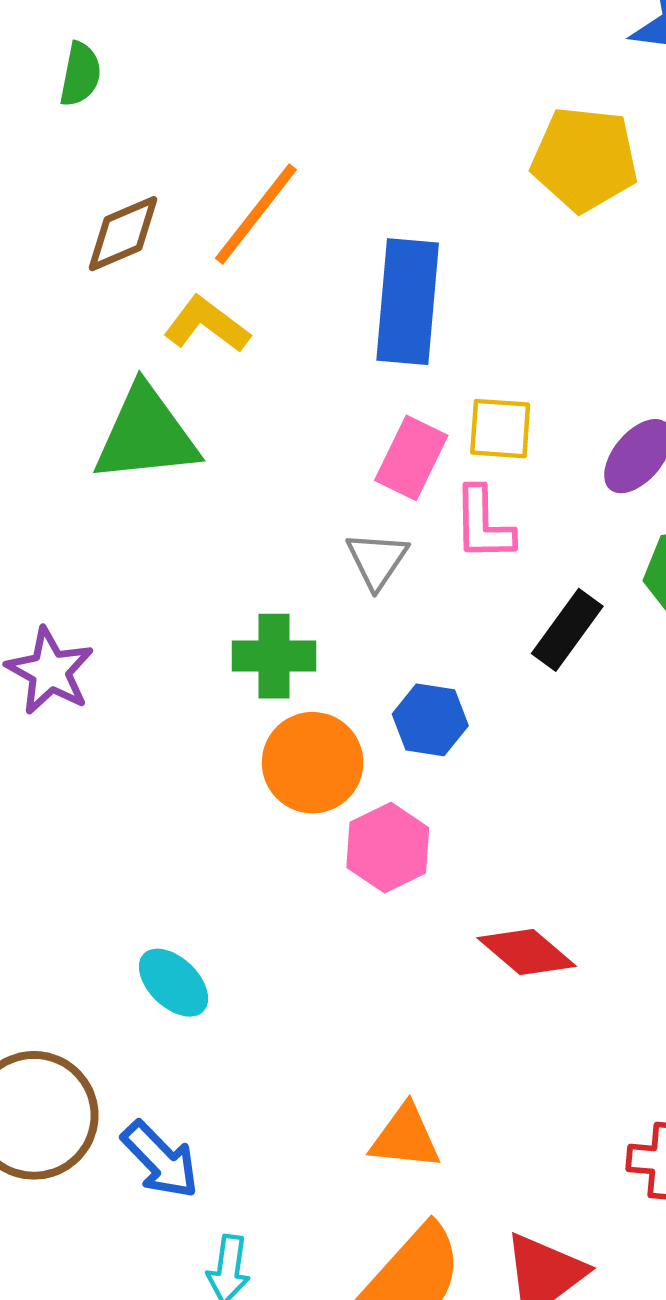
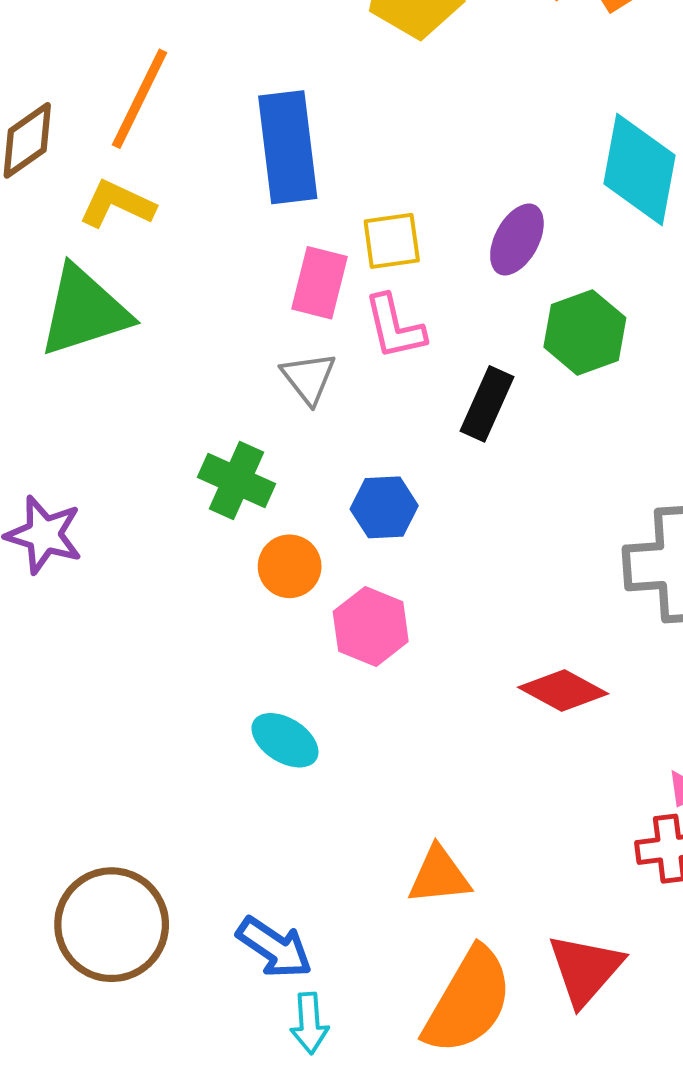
green cross: (274, 656) -> (236, 481), turned 36
orange circle: (313, 763) -> (290, 566), size x0.7
red diamond: (527, 952) -> (563, 690), moved
cyan ellipse: (174, 983) -> (285, 740), moved
blue arrow: (160, 1160) -> (274, 947), moved

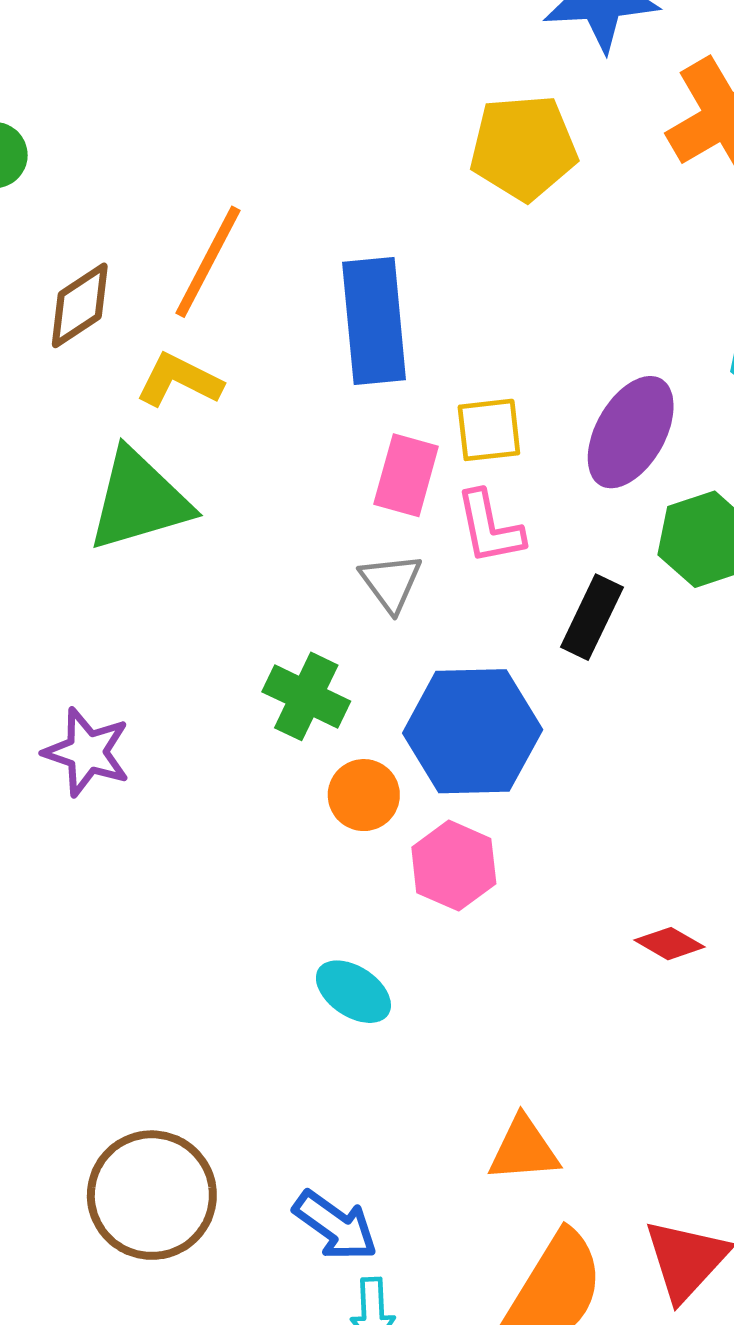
purple ellipse: (517, 240) -> (631, 432), size x1.4
blue hexagon: (384, 507) -> (473, 731), size x1.8
red diamond: (563, 690) -> (669, 944), size x0.7

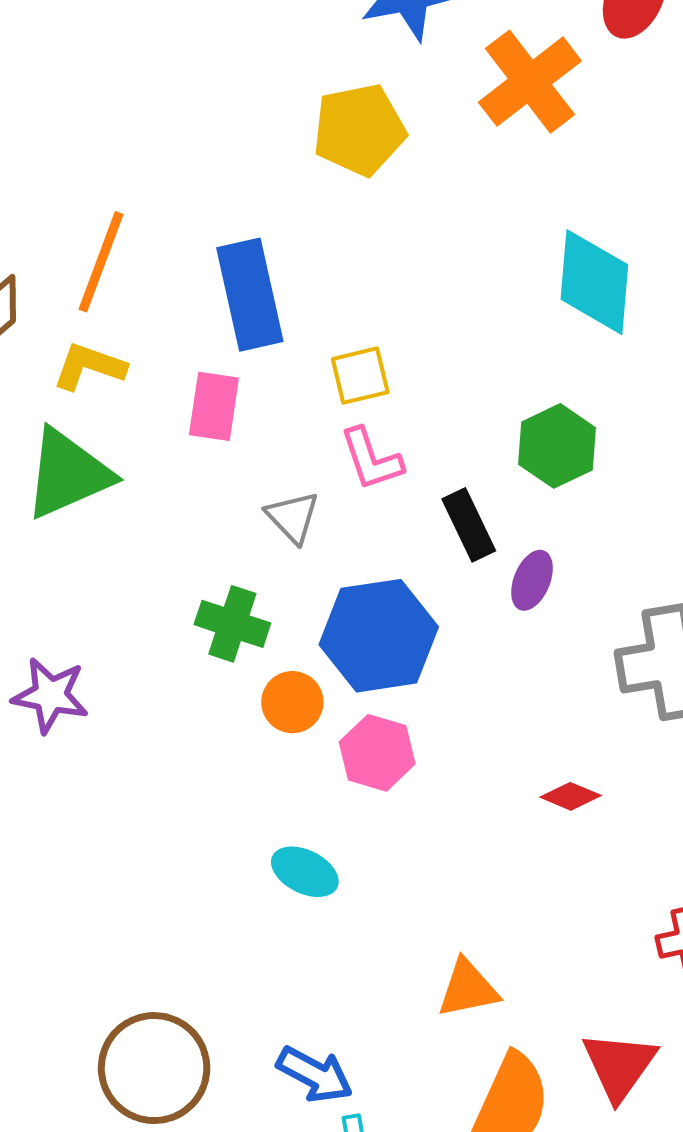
purple ellipse: (631, 432) -> (532, 580), moved, size x0.6
pink rectangle: (406, 475) -> (214, 406), moved
black rectangle: (592, 617) -> (469, 525), turned -44

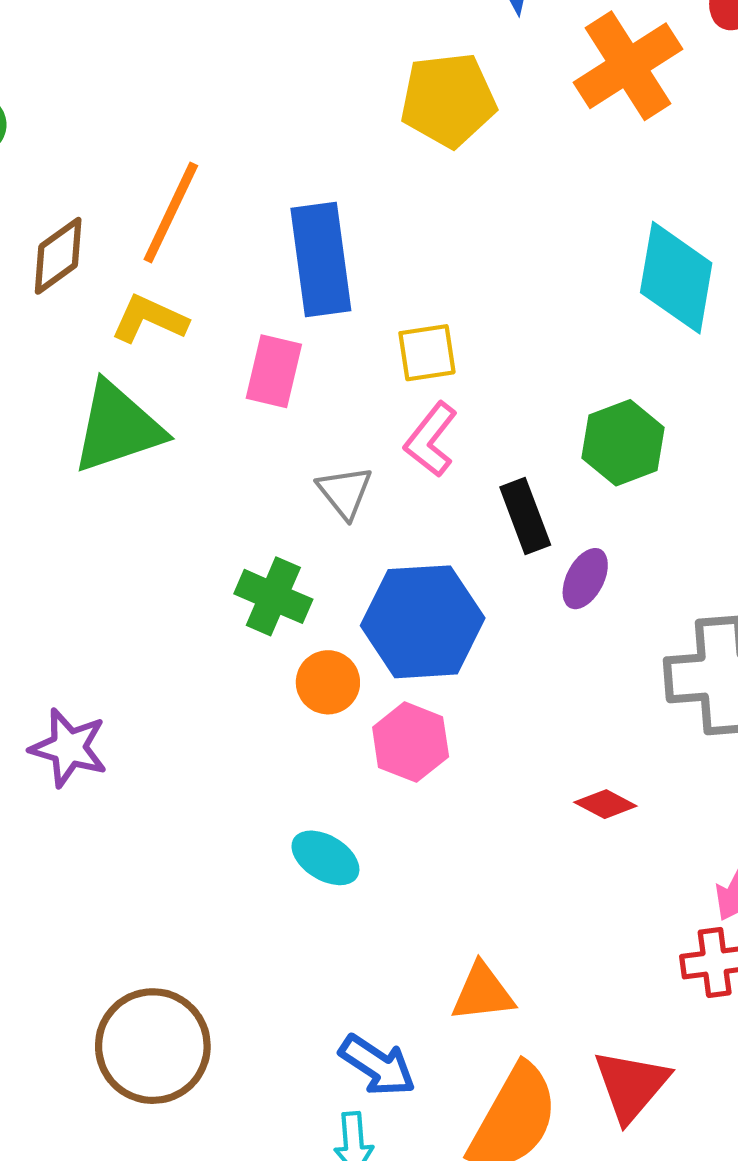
pink L-shape: (371, 459) -> (431, 440), turned 52
purple star: (50, 695) -> (69, 748), moved
blue arrow: (315, 1074) -> (377, 1065), moved

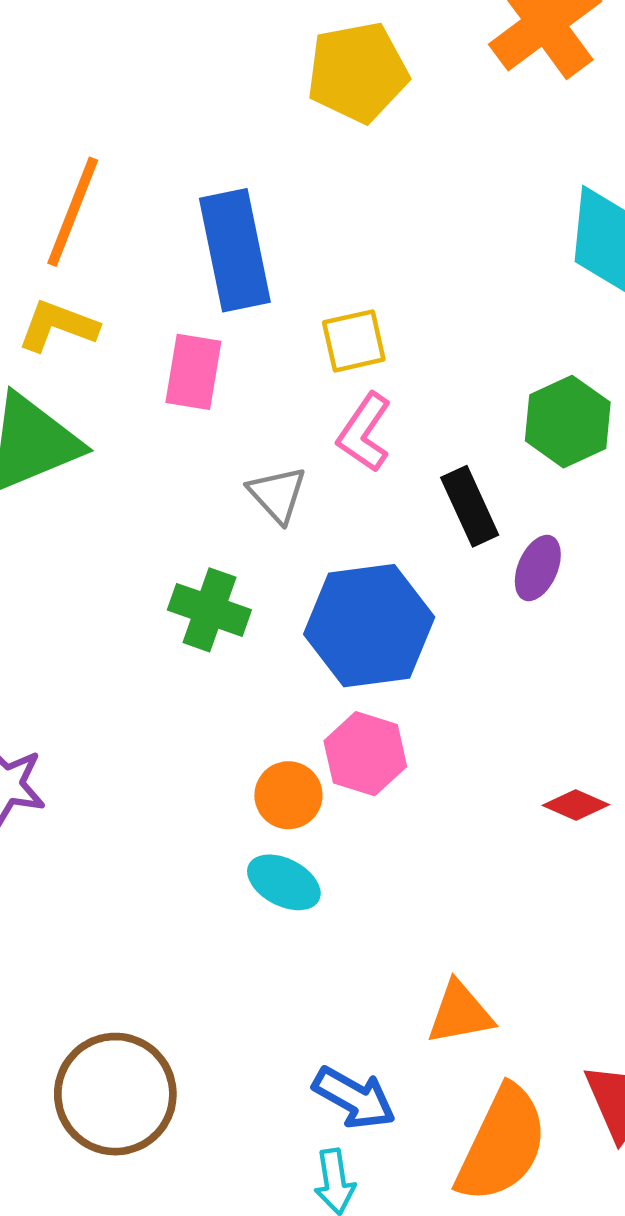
orange circle: (328, 682) -> (288, 795), moved

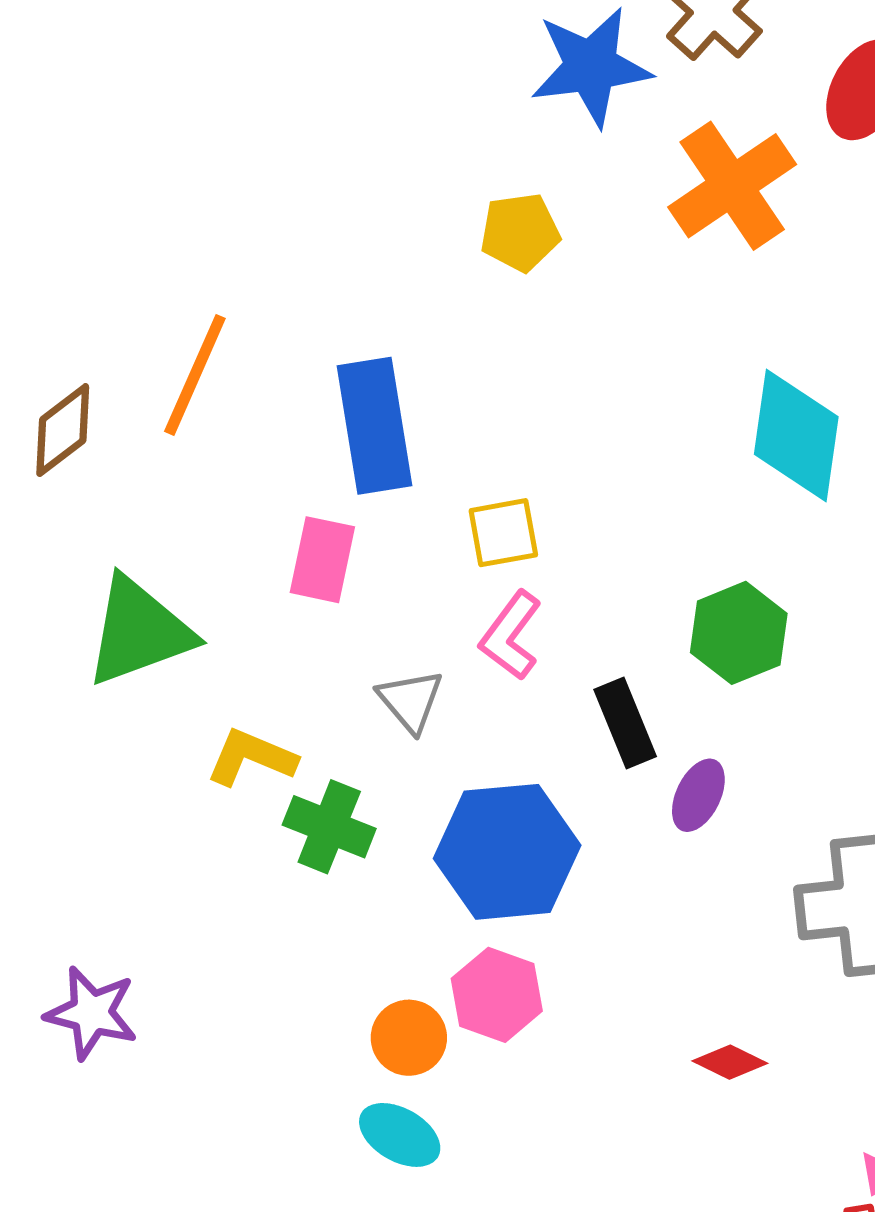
yellow pentagon: (358, 72) -> (520, 232), size x0.7
yellow L-shape: (58, 326) -> (251, 757), moved

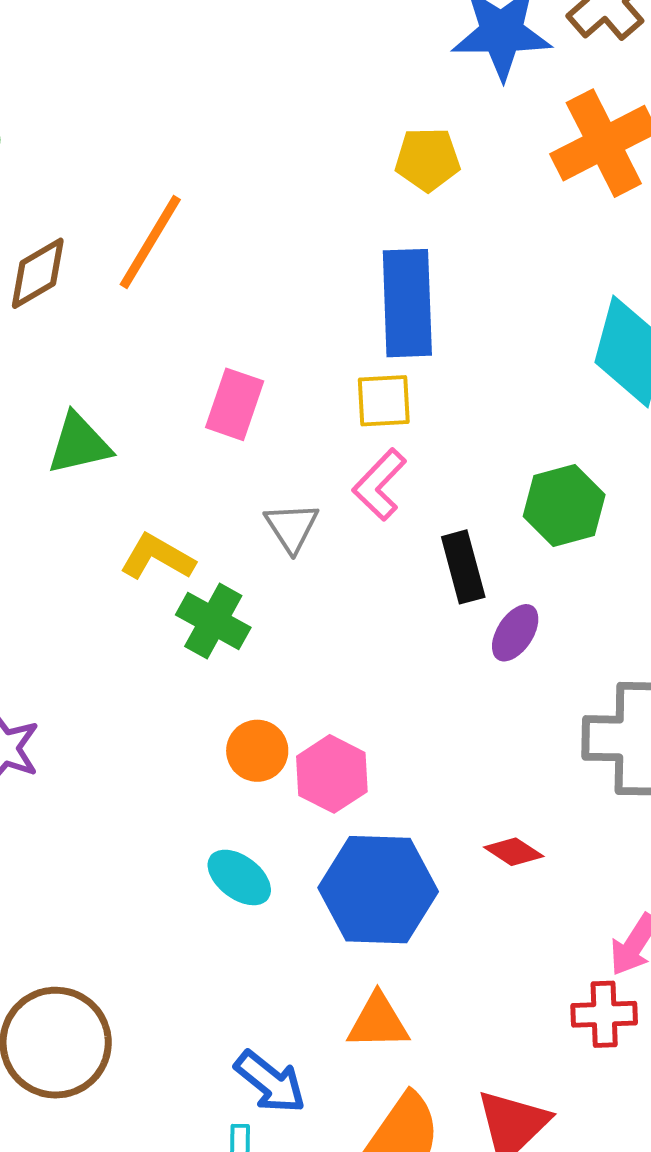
blue rectangle: (374, 426) -> (407, 303), moved
green triangle: (139, 631) -> (79, 444), size x0.7
blue hexagon: (507, 852) -> (378, 890), moved
orange circle: (409, 1038) -> (257, 751), moved

